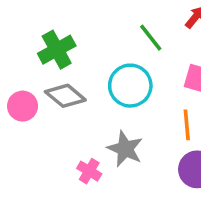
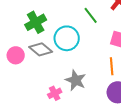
cyan circle: (130, 86) -> (67, 38), moved
pink cross: (89, 171) -> (55, 93), turned 32

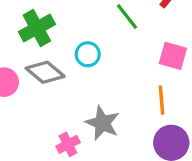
cyan circle: (67, 38) -> (88, 54), size x0.6

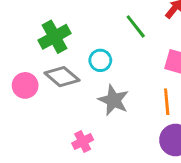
gray star: (102, 123) -> (114, 100), moved

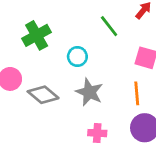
gray diamond: (62, 77) -> (43, 95), moved
pink cross: (83, 141) -> (97, 133), moved, turned 30

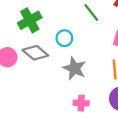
gray diamond: (43, 95) -> (35, 53), moved

